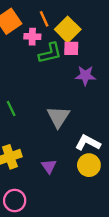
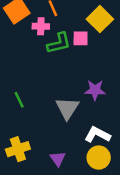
yellow square: (68, 29) -> (100, 19), moved
purple star: (85, 75) -> (95, 90), moved

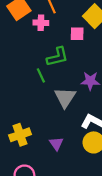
green L-shape: (59, 43) -> (57, 57), moved
green line: (19, 100) -> (41, 75), moved

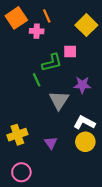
pink square: (77, 34) -> (70, 51), moved

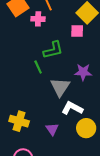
pink square: (70, 51) -> (77, 31), moved
white L-shape: (84, 123) -> (72, 108), moved
yellow cross: (17, 135) -> (19, 121), turned 36

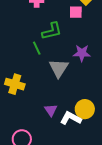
white L-shape: (72, 108) -> (71, 118), moved
yellow cross: (19, 121) -> (15, 84), moved

